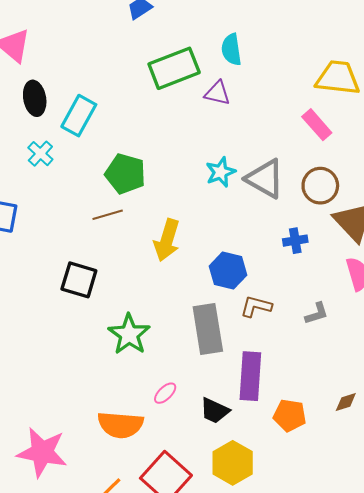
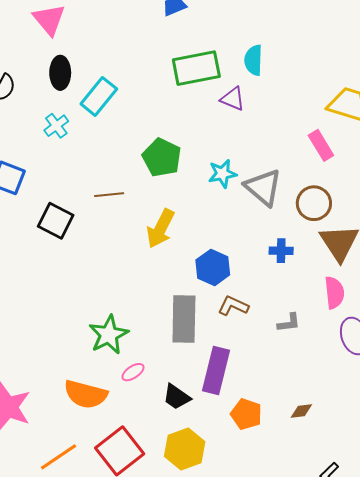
green pentagon: (125, 174) -> (162, 158), moved
black square: (79, 280) -> (56, 221), moved
green star: (129, 334) -> (109, 335), moved

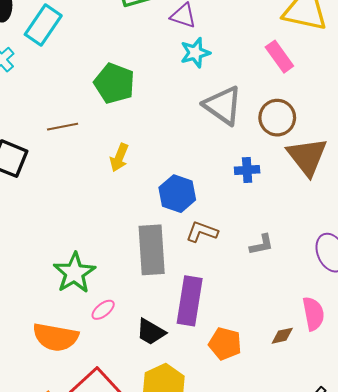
cyan star: (222, 174) -> (195, 53), moved
yellow arrow: (160, 229) -> (119, 158), size x0.7
pink semicircle: (334, 293) -> (313, 314), moved

